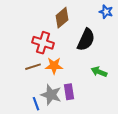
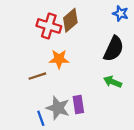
black semicircle: (86, 40) -> (114, 49), moved
red cross: (43, 43) -> (49, 26), moved
orange star: (54, 66) -> (59, 59), moved

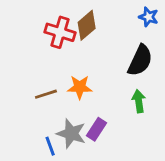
orange star: (59, 59) -> (80, 87), moved
green arrow: (113, 82) -> (139, 101), turned 60
purple rectangle: (78, 105) -> (97, 129), turned 42

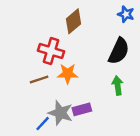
red cross: (60, 32) -> (51, 51), moved
purple rectangle: (97, 129) -> (82, 109), turned 42
blue line: (50, 146) -> (43, 124), turned 63

